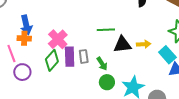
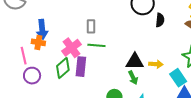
green line: (106, 30) -> (96, 45), moved
gray rectangle: (84, 56) -> (91, 26), moved
green arrow: (102, 64) -> (133, 78), moved

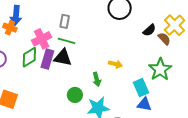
black semicircle: (160, 20) -> (149, 30), moved, turned 32
black triangle: (135, 62) -> (63, 58), moved
yellow arrow: (156, 64) -> (115, 64), moved

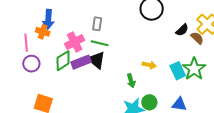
black triangle: (63, 58) -> (96, 60), turned 30
purple rectangle: (47, 59) -> (81, 62), turned 54
cyan rectangle: (141, 88) -> (178, 71), moved
green circle: (75, 95) -> (149, 102), moved

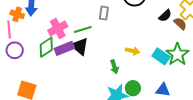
gray rectangle: (97, 24) -> (104, 13), moved
orange cross: (43, 32) -> (17, 14), moved
green line: (100, 43) -> (83, 30), turned -30
cyan rectangle: (178, 71) -> (161, 56), turned -30

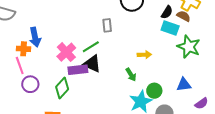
green diamond: (46, 47) -> (62, 88), moved
purple rectangle: (64, 48) -> (78, 70), turned 30
cyan rectangle: (161, 56) -> (170, 28), moved

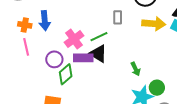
orange cross: (24, 49) -> (25, 25), moved
yellow arrow: (144, 55) -> (154, 24), moved, size x1.6
purple circle: (30, 84) -> (54, 59), moved

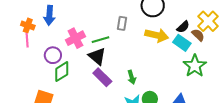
orange cross: (25, 25) -> (28, 25), moved
purple rectangle: (83, 58) -> (102, 77), moved, turned 36

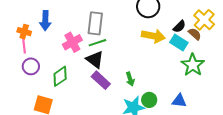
gray rectangle: (122, 23) -> (95, 23), moved, size x1.6
purple circle: (53, 55) -> (31, 66), moved

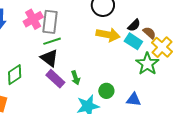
yellow cross: (204, 20) -> (162, 47), moved
pink cross: (72, 42) -> (33, 19), moved
green arrow: (130, 79) -> (76, 78), moved
green circle: (149, 100) -> (106, 91), moved

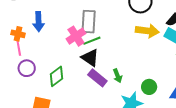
pink cross: (33, 19) -> (76, 36), moved

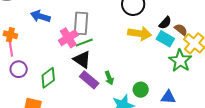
blue arrow: (39, 22) -> (40, 16), moved, turned 108

